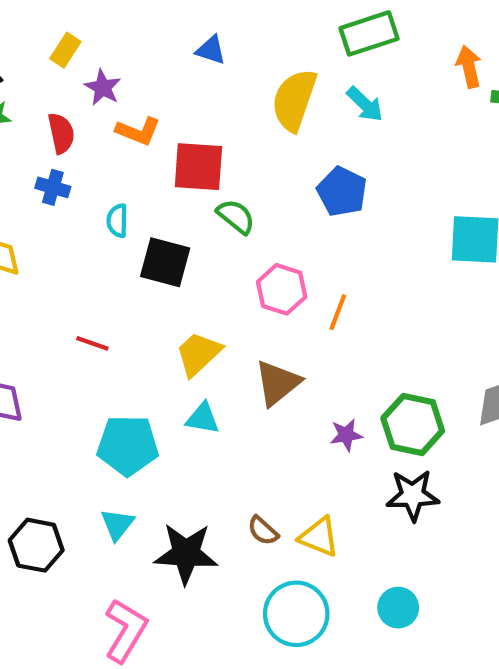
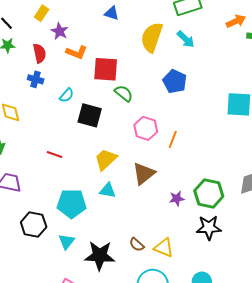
orange arrow: (469, 67) -> (236, 21), turned 78
cyan semicircle: (117, 221) -> (67, 95), turned -140
black hexagon: (36, 545) -> (34, 225), moved

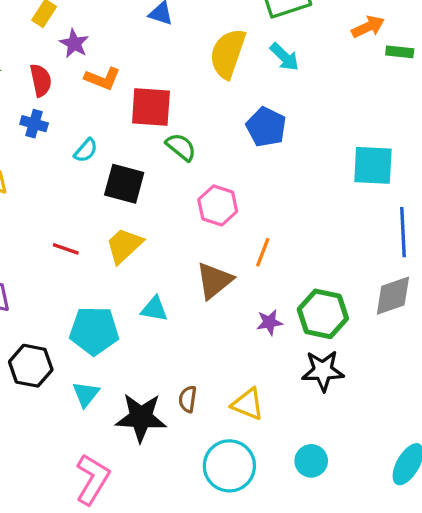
orange line: (173, 139) -> (263, 252), moved
yellow trapezoid: (106, 159) -> (124, 246), moved
brown semicircle: (137, 245) -> (188, 399), moved, turned 56

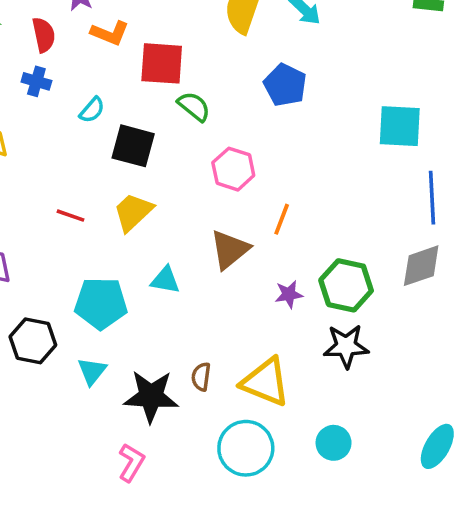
yellow triangle: (248, 404) -> (266, 382), size x1.4
pink L-shape: (92, 479) -> (131, 463), moved, size x0.7

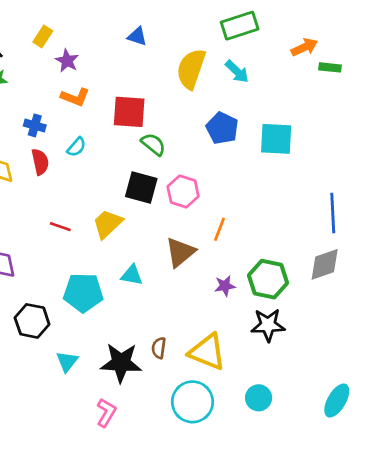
orange L-shape: (110, 33) -> (75, 97), moved
red semicircle: (44, 35) -> (40, 162), moved
cyan square: (400, 126) -> (276, 139), moved
black square: (133, 146) -> (141, 187), moved
cyan triangle: (92, 371) -> (67, 361), moved

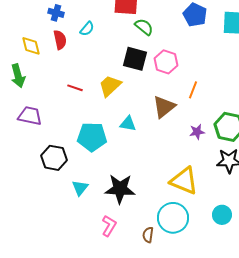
brown semicircle: (159, 348) -> (148, 235), moved

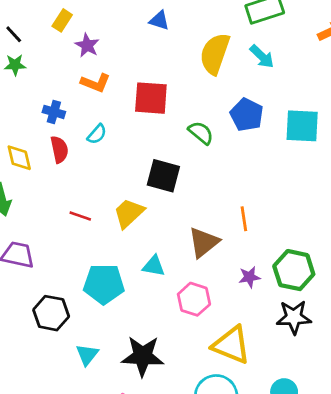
green semicircle: (144, 27) -> (201, 133), moved
pink hexagon: (166, 62) -> (194, 299), moved
orange line: (193, 90) -> (244, 219), turned -30

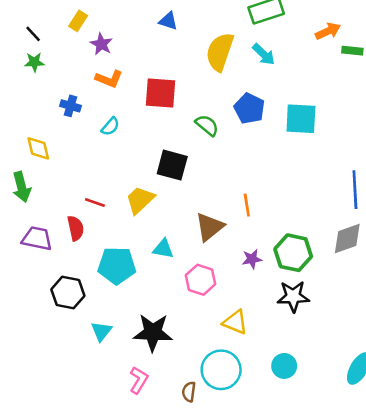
red semicircle: (59, 149) -> (76, 228), moved
yellow triangle: (231, 345) -> (235, 322), size x0.7

